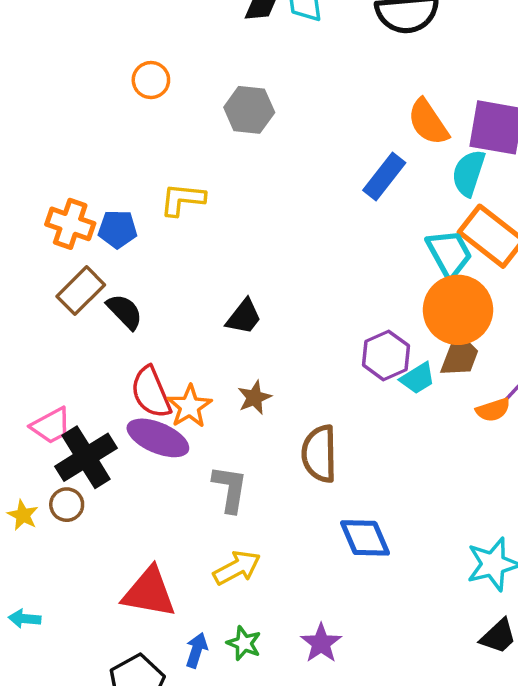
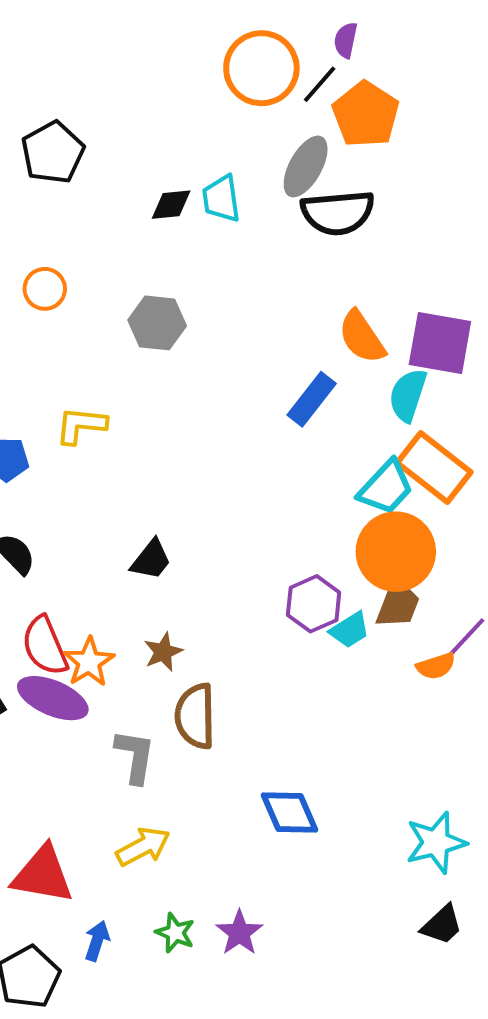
cyan trapezoid: (449, 254) -> (386, 487), turned 72
brown semicircle: (319, 454) -> (195, 716), moved
green star: (244, 643) -> (175, 933), moved

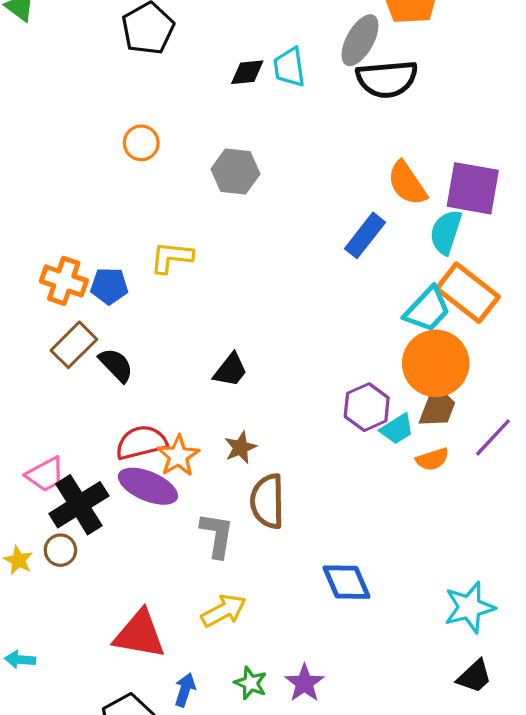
red semicircle: (45, 646) -> (141, 442), turned 99
orange semicircle: (436, 666) -> (432, 459), moved

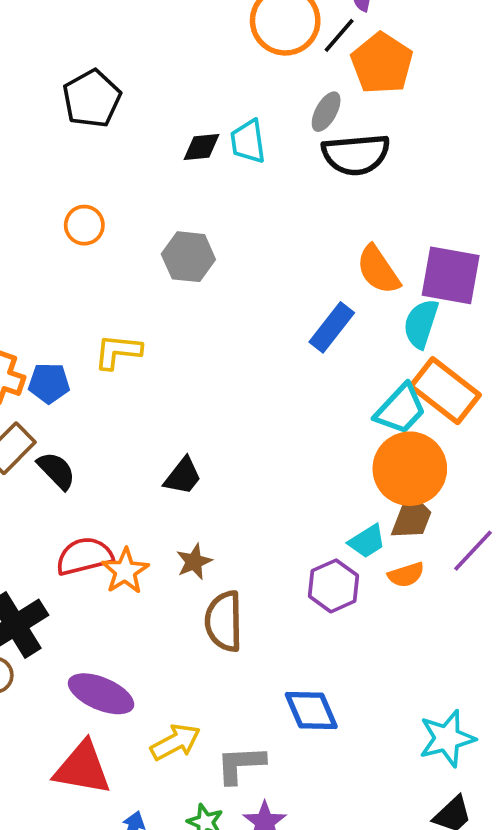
gray ellipse: (360, 40) -> (326, 112), size x0.7
purple hexagon: (367, 407) -> (334, 586), moved
purple ellipse: (148, 486) -> (101, 694), moved
gray L-shape: (217, 535) -> (241, 764), moved, turned -102

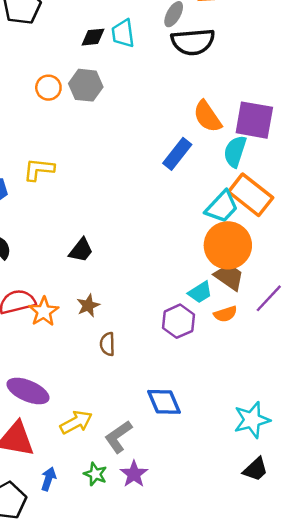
orange circle: (84, 225) -> (48, 88), moved
gray hexagon: (188, 257) -> (86, 85), moved
brown trapezoid: (412, 517) -> (229, 277), turned -76
brown semicircle: (224, 621) -> (107, 344), size x0.6
gray L-shape: (241, 764) -> (118, 437), turned -32

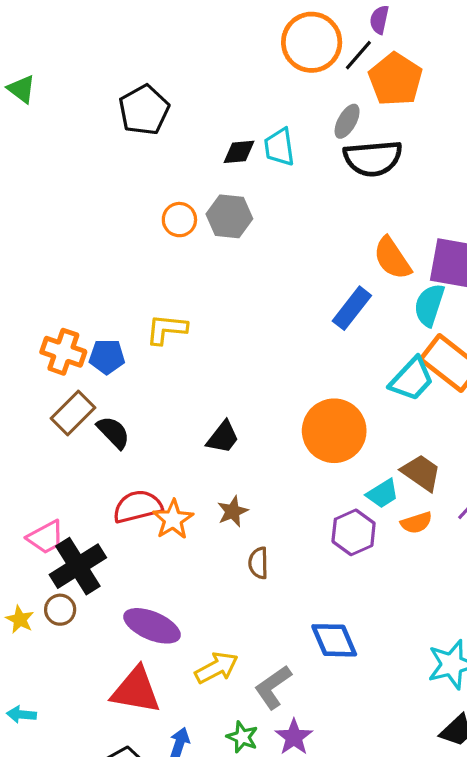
orange circle: (228, 245) -> (334, 431), moved

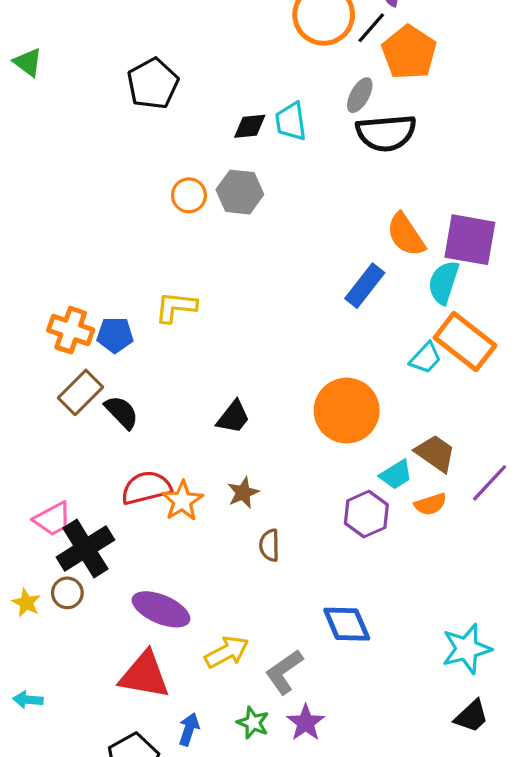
cyan trapezoid: (412, 379) -> (426, 358), size x0.7

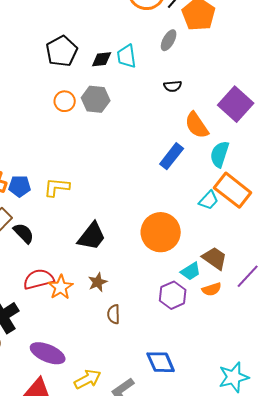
black pentagon: (153, 84) -> (62, 51), moved
black semicircle: (386, 133) -> (173, 86), moved, size x0.5
purple square: (470, 240) -> (236, 104), moved, turned 32
yellow L-shape: (176, 307) -> (57, 187), moved
black trapezoid: (233, 417) -> (92, 236), size x1.4

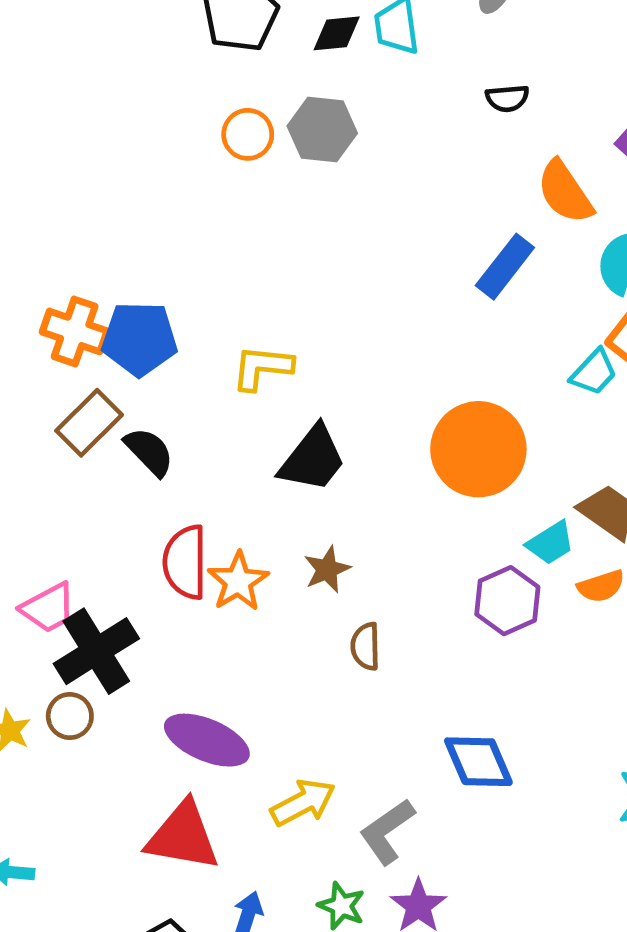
blue pentagon: (20, 186) -> (140, 339), size x1.4
yellow L-shape: (57, 187) -> (262, 368), moved
red semicircle: (39, 279) -> (185, 562), turned -76

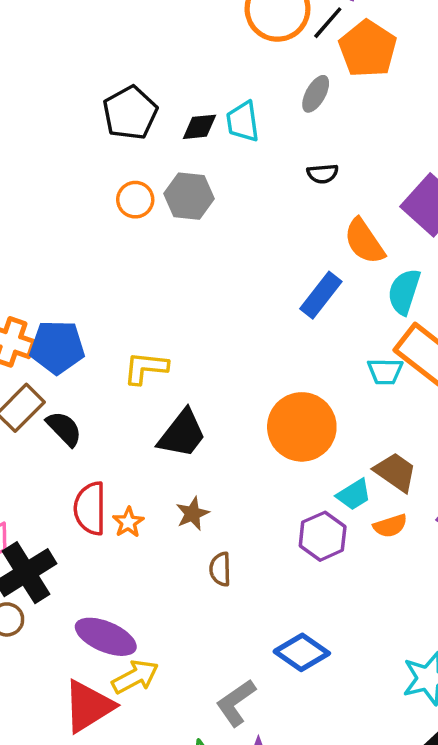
cyan trapezoid: (594, 372) -> (385, 371), turned 48
orange star: (238, 581) -> (128, 522), size x0.7
blue diamond: (478, 762) -> (302, 652), turned -32
yellow arrow: (303, 803) -> (135, 677), moved
red triangle: (183, 836) -> (88, 706), turned -42

